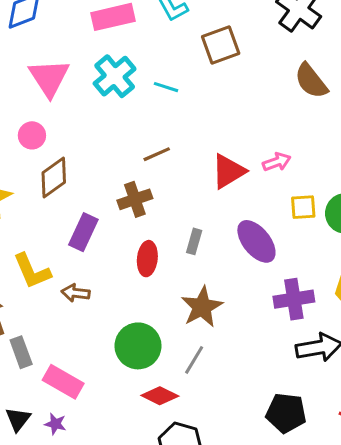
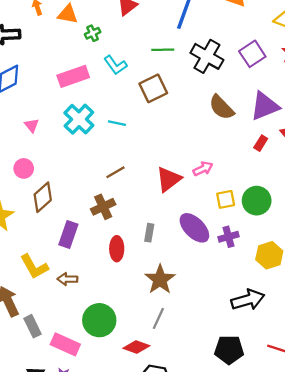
pink triangle: (49, 78) -> (32, 125), size x0.5
purple cross: (294, 299) -> (228, 237), moved, size x0.7
green circle: (138, 346) -> (99, 320), moved

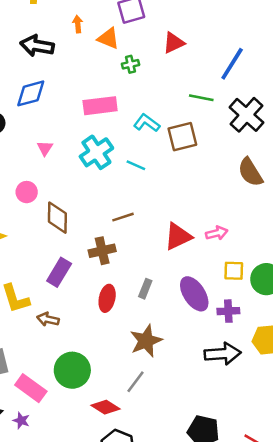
cyan L-shape: (115, 65) -> (147, 123), moved, turned 150
brown diamond: (43, 197) -> (57, 218), moved, turned -60
black arrow: (248, 300) -> (223, 354), moved

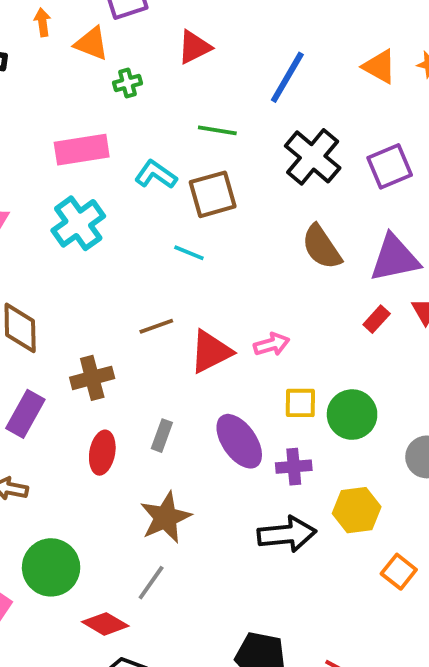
green line: (201, 98) -> (217, 130), moved
cyan line: (136, 165) -> (189, 253), moved
brown line: (123, 217) -> (156, 326), moved

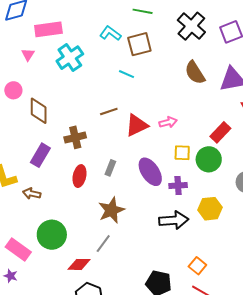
pink rectangle: (82, 150) -> (48, 29), moved
red rectangle: (377, 319) -> (220, 132), moved, size x1.5
orange square: (399, 572) -> (197, 266), moved
red diamond: (105, 624) -> (79, 264), turned -30

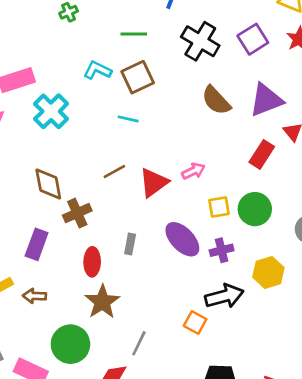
brown diamond: (39, 111) -> (48, 184), moved
red rectangle: (220, 132) -> (262, 154), moved
brown star: (111, 210) -> (102, 302), moved
orange square: (197, 266) -> (195, 322), moved

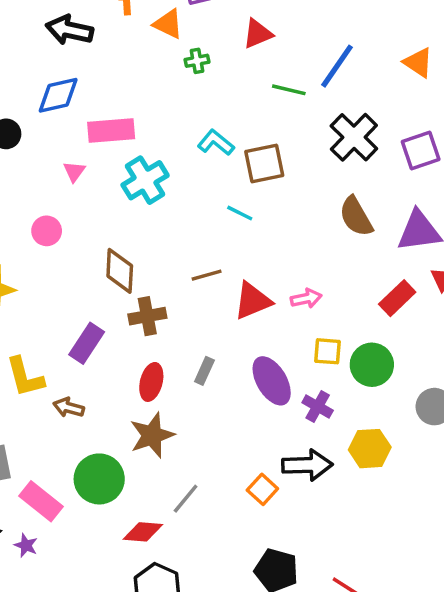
green line: (134, 34) -> (289, 90), moved
purple cross: (222, 250) -> (318, 407), turned 30

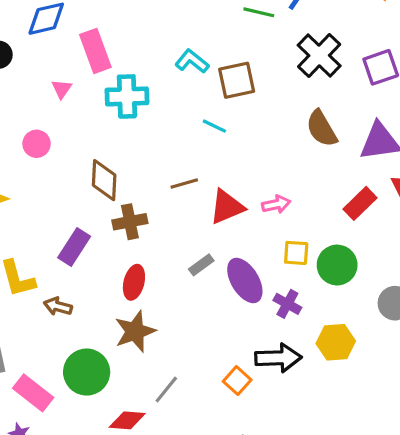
pink rectangle: (111, 131) -> (95, 51), turned 75
cyan cross: (145, 180) -> (127, 96), turned 30
gray rectangle: (204, 371) -> (201, 265), moved, turned 30

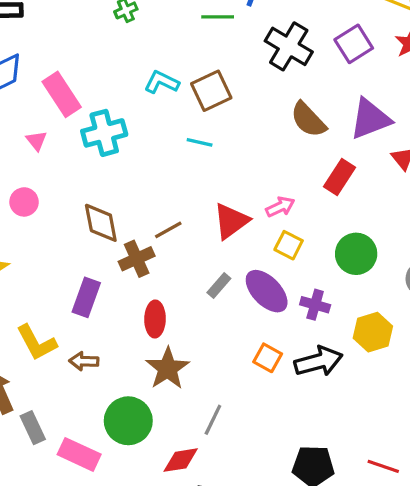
brown line: (184, 183) -> (168, 230), moved
red rectangle: (360, 203) -> (339, 177), moved
yellow square: (296, 253) -> (289, 245), moved, turned 36
orange square: (237, 381) -> (268, 358), moved

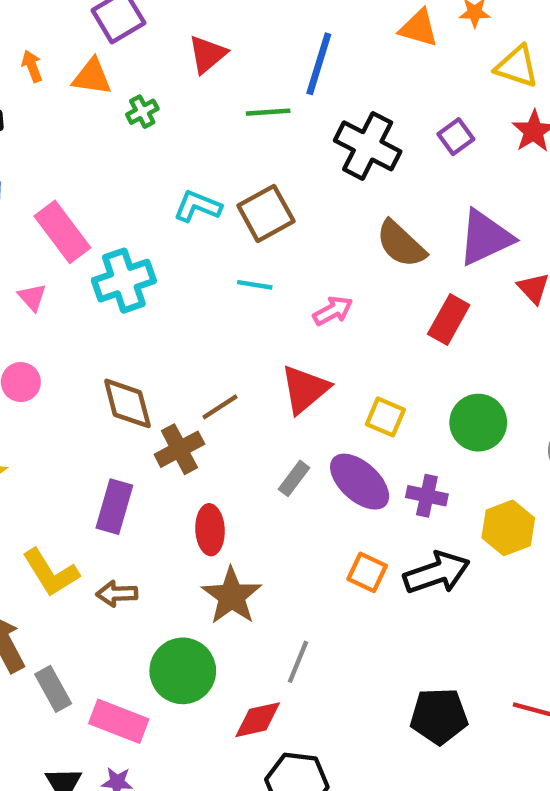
purple square: (354, 44) -> (456, 137), size x0.7
pink arrow: (280, 207) -> (333, 311), moved

